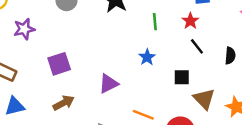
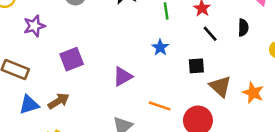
black semicircle: (230, 56) -> (243, 28), moved
brown arrow: (64, 103) -> (59, 101), moved

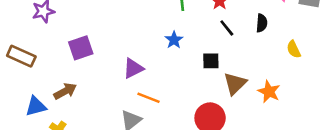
brown triangle: (220, 86) -> (235, 84), turned 30
blue triangle: (29, 105) -> (36, 106), moved
orange line: (160, 106) -> (148, 98), moved

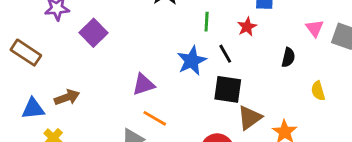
black line: (227, 28) -> (225, 54), moved
blue star: (174, 40) -> (192, 61), size x1.5
purple square: (81, 48) -> (93, 33), moved, turned -35
black square: (211, 61) -> (228, 89), size x1.5

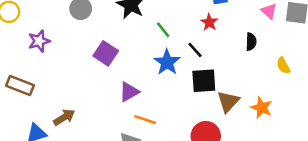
green line: (207, 22) -> (163, 30), moved, turned -30
purple square: (93, 33) -> (106, 53), moved

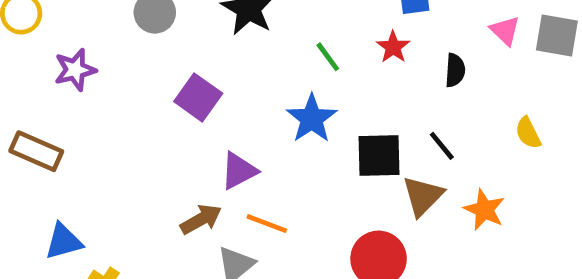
green line: (163, 30) -> (328, 57), moved
black semicircle: (251, 42) -> (455, 70), moved
black line: (195, 50) -> (442, 146), moved
brown arrow: (64, 117) -> (201, 219), moved

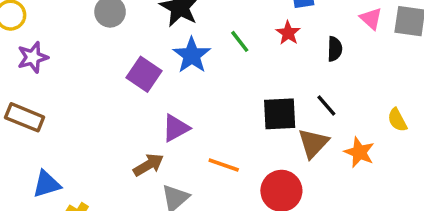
purple star: (75, 70) -> (33, 57), moved
blue star: (312, 118) -> (192, 55), moved
yellow semicircle: (528, 133) -> (397, 120), moved
orange line: (267, 224) -> (224, 165), moved

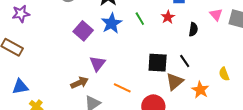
purple triangle: (176, 128) -> (97, 64), turned -30

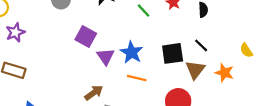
blue star: (111, 23) -> (131, 52), moved
purple triangle: (97, 64) -> (106, 57), moved
orange line: (122, 88) -> (137, 78), moved

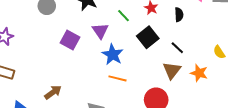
black square: (173, 53) -> (148, 37), moved, turned -30
purple triangle: (106, 57) -> (100, 31), moved
brown arrow: (94, 93) -> (53, 92), moved

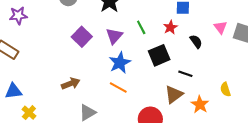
black semicircle: (179, 15) -> (196, 41), turned -48
black line: (177, 48) -> (185, 74), turned -40
brown arrow: (53, 92) -> (71, 84), moved

